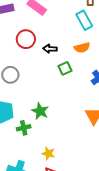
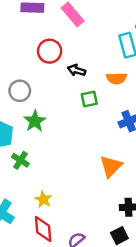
green star: (40, 111) -> (35, 121), moved
green cross: (24, 128) -> (20, 160), turned 32

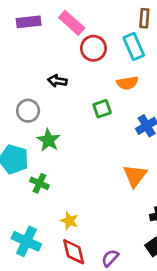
red circle: (50, 51) -> (93, 48), moved
black arrow: (77, 70) -> (57, 81), moved

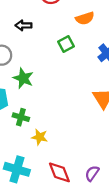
yellow star: (69, 221) -> (40, 137), moved

